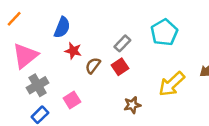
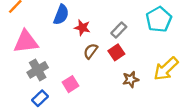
red star: (73, 51) -> (82, 28), moved
pink triangle: (25, 56) -> (26, 42), turned 32
brown star: (132, 105) -> (131, 79), moved

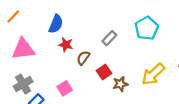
red star: (82, 28) -> (66, 45), moved
red square: (116, 52) -> (104, 72), moved
gray cross: (38, 70) -> (23, 84), moved

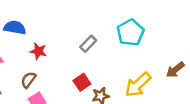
blue semicircle: (56, 24) -> (15, 28), moved, turned -102
brown semicircle: (83, 58) -> (28, 80), moved

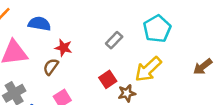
brown semicircle: (28, 80) -> (51, 67), moved
yellow arrow: (138, 85) -> (148, 69), moved

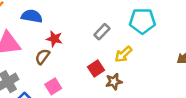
cyan pentagon: (157, 29) -> (142, 21), turned 30
yellow arrow: (148, 69) -> (123, 54), moved, size x0.7

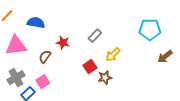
cyan pentagon: (142, 21) -> (150, 30), moved
red star: (54, 39) -> (63, 43), moved
pink square: (53, 86) -> (43, 82), moved

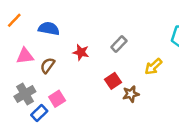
pink triangle: (16, 46) -> (25, 56), size x0.7
yellow arrow: (113, 55) -> (153, 67), moved
brown semicircle: (45, 57) -> (48, 65), moved

